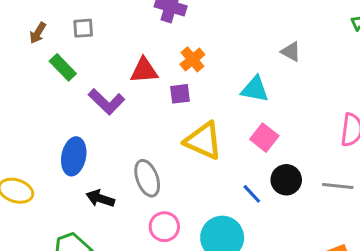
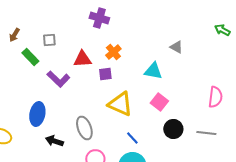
gray square: (83, 28) -> (49, 40), moved
blue line: (252, 194) -> (132, 138), moved

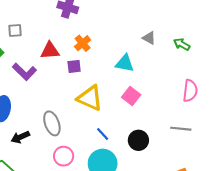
green arrow: (222, 30) -> (182, 44), moved
black circle: (173, 129) -> (138, 140), moved
black arrow: (54, 141) -> (20, 137), turned -42

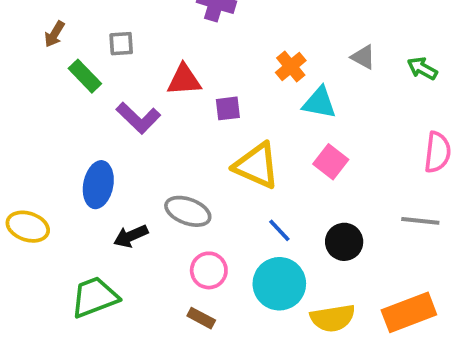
orange cross: (83, 43) -> (291, 67), moved
gray ellipse: (52, 123) -> (188, 211), turned -50

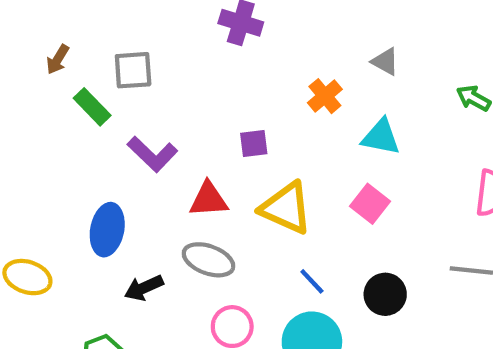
gray square: (121, 44) -> (133, 70), size x1.4
gray triangle: (363, 57) -> (385, 62), moved
red triangle: (184, 80) -> (208, 199), moved
cyan triangle: (319, 103) -> (381, 137), moved

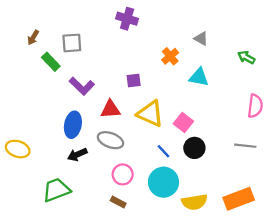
pink square: (370, 204) -> (183, 122), moved
blue ellipse: (107, 230) -> (73, 125), moved
black circle: (385, 294) -> (194, 148), moved

